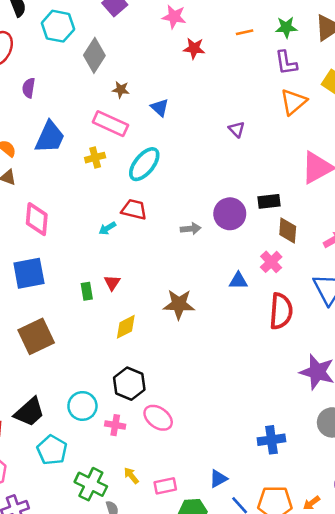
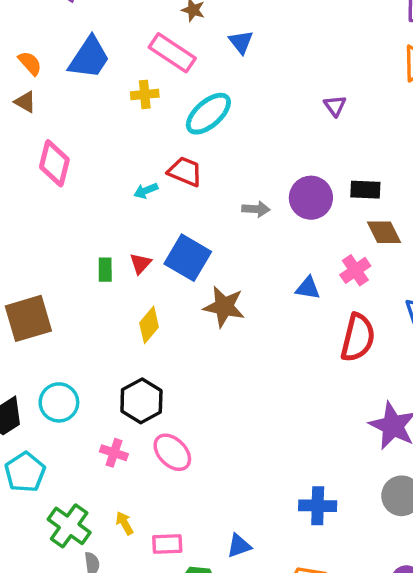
purple triangle: (237, 129) -> (335, 106), moved
brown diamond: (288, 230) -> (384, 232), turned -40
blue square: (29, 273) -> (188, 258), moved, turned 32
yellow diamond: (126, 327) -> (149, 325), turned -32
cyan circle: (82, 406) -> (59, 402), moved

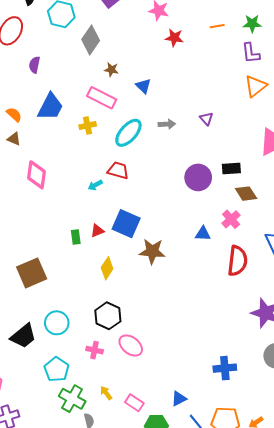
gray arrow: (256, 209) -> (167, 124), moved
red triangle: (140, 263) -> (97, 231), turned 32
cyan pentagon: (25, 472) -> (57, 369), moved
pink rectangle: (167, 544) -> (134, 403), turned 42

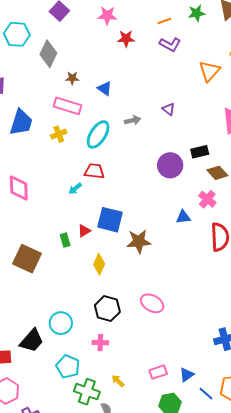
purple L-shape: (251, 53) -> (170, 44), moved, turned -45
brown square: (32, 273) -> (27, 259), moved, turned -32
pink ellipse: (131, 345) -> (152, 303), moved
pink rectangle: (134, 403) -> (158, 372), moved, turned -42

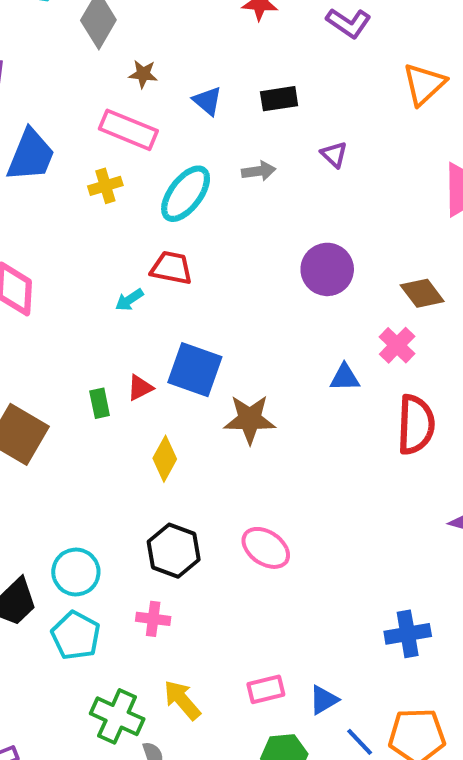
black rectangle: (200, 152) -> (279, 99), moved
cyan pentagon: (68, 367) -> (76, 636), moved
yellow arrow: (118, 381) -> (182, 700), size x1.5

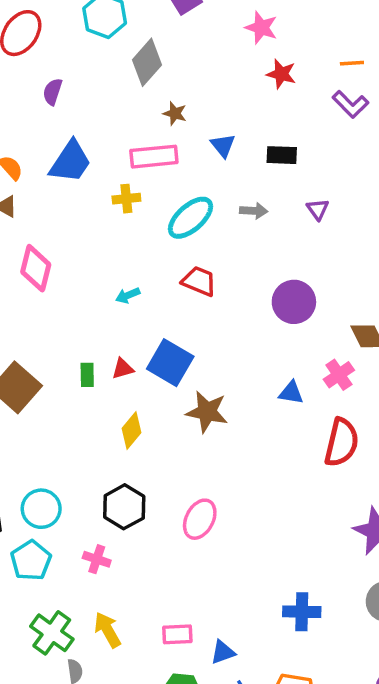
pink rectangle: (128, 130) -> (154, 157), turned -39
red trapezoid: (171, 268) -> (199, 281), moved
pink ellipse: (266, 548) -> (200, 519), turned 72

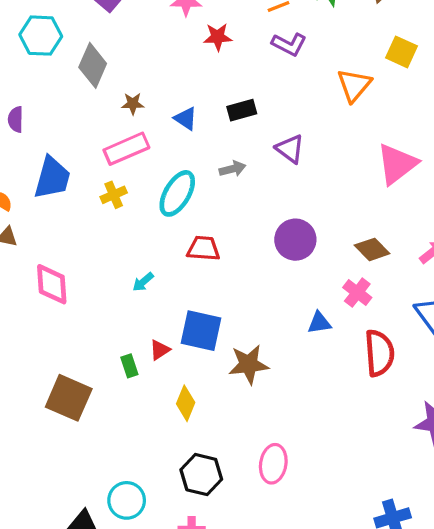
purple triangle: (318, 209) -> (290, 149), size x1.4

